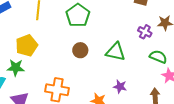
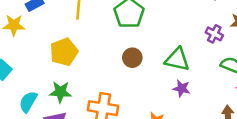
green star: (16, 68) -> (60, 92), moved
purple star: (120, 87) -> (182, 88), moved

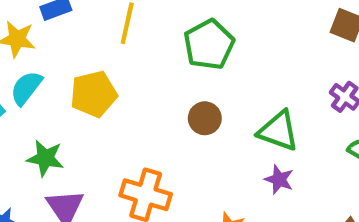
green star: (60, 92) -> (45, 158), moved
cyan semicircle: (28, 102) -> (26, 88), moved

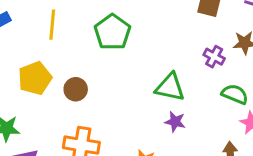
brown circle: (205, 118) -> (76, 89), moved

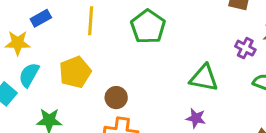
brown circle: (76, 89) -> (116, 98), moved
purple star: (175, 122) -> (196, 118), moved

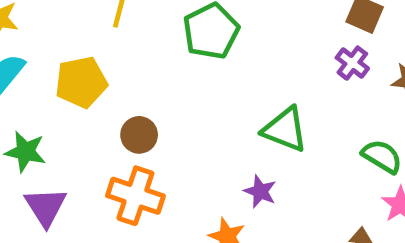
purple cross: (245, 48) -> (352, 63), moved

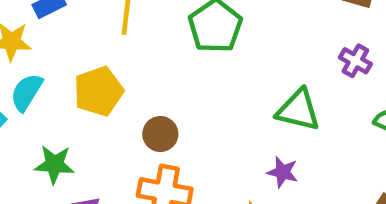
purple cross: (352, 63) -> (355, 61), moved

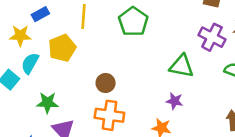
purple cross: (355, 61) -> (212, 37), size x1.5
yellow pentagon: (99, 91) -> (62, 48), moved

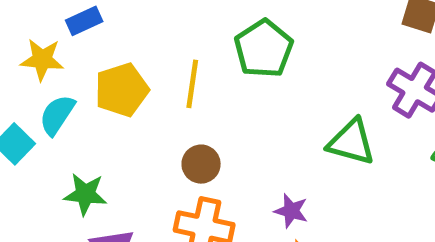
yellow line: (83, 16) -> (192, 84), moved
purple star: (174, 101) -> (291, 211), moved

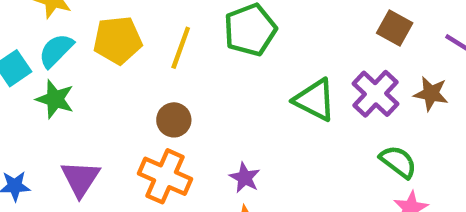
green triangle: (351, 142) -> (315, 100), moved
green star: (85, 194) -> (55, 99), moved

